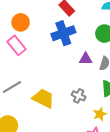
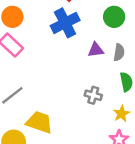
yellow trapezoid: (43, 98) -> (39, 122), moved

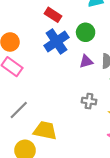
green circle: (114, 17) -> (86, 32), moved

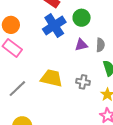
yellow trapezoid: (45, 130) -> (51, 78), moved

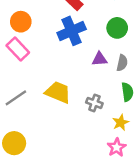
green circle: (82, 18) -> (117, 28), moved

